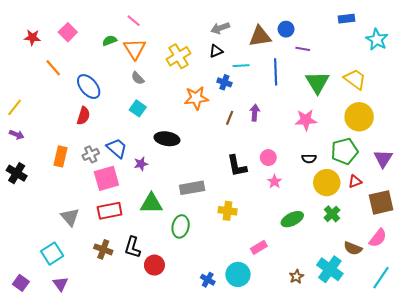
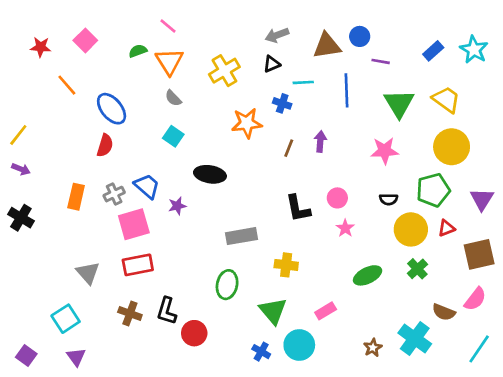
blue rectangle: (347, 19) -> (433, 51), moved, turned -35
green triangle: (151, 203) -> (273, 311), moved, turned 50

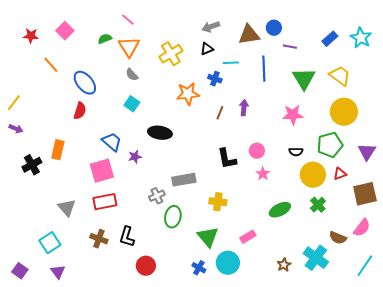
gray cross: (114, 194) -> (157, 196), moved
black cross: (21, 218) -> (32, 165), moved, turned 30
red circle: (194, 333) -> (146, 266), moved

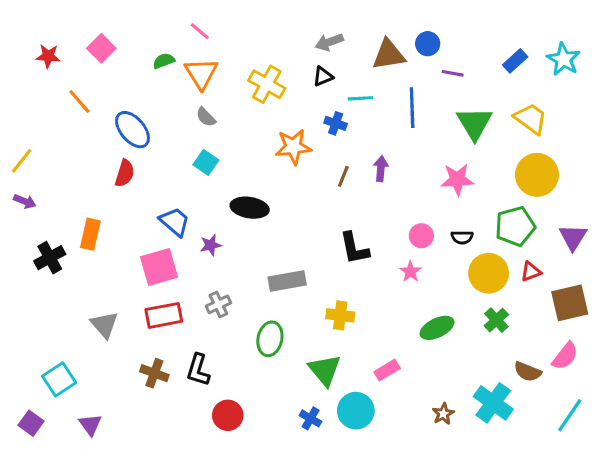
yellow cross: (171, 54) -> (267, 84), turned -30
pink circle: (257, 151) -> (421, 236), moved
gray cross: (157, 196) -> (218, 304), moved
cyan square: (50, 243) -> (59, 379), moved

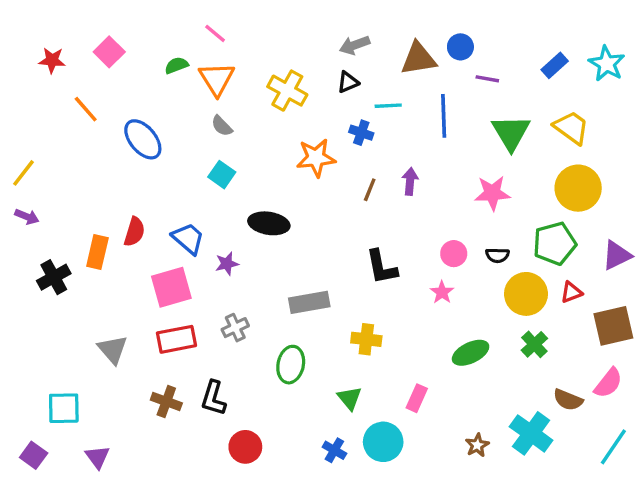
red semicircle: (125, 173) -> (134, 232), moved
purple triangle: (573, 237) -> (617, 255), turned 32
green triangle: (325, 370) -> (350, 398), size x0.7
pink rectangle: (387, 370) -> (417, 398), turned -35
cyan square: (59, 379) -> (64, 408), turned 32

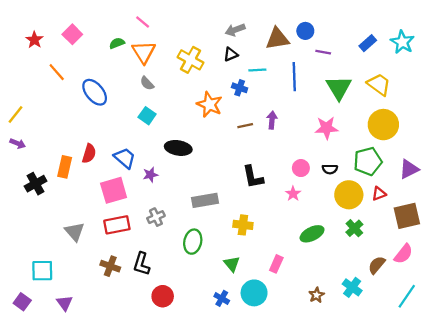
red star: (52, 60) -> (34, 40), turned 30
orange star: (316, 158) -> (209, 104), turned 30
brown line: (370, 190) -> (245, 126), turned 56
brown semicircle: (568, 400) -> (377, 265), turned 108
cyan cross: (531, 433) -> (352, 287), size x0.7

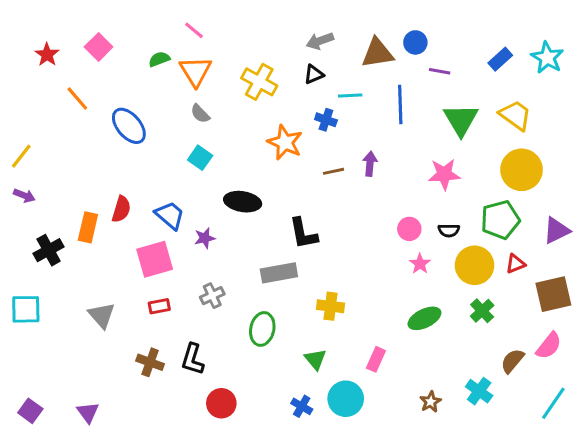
black L-shape: (253, 177) -> (303, 233), moved
pink star: (293, 194) -> (420, 264), moved
red rectangle: (117, 225) -> (159, 306), size x0.6
cyan square: (42, 271) -> (26, 309), moved

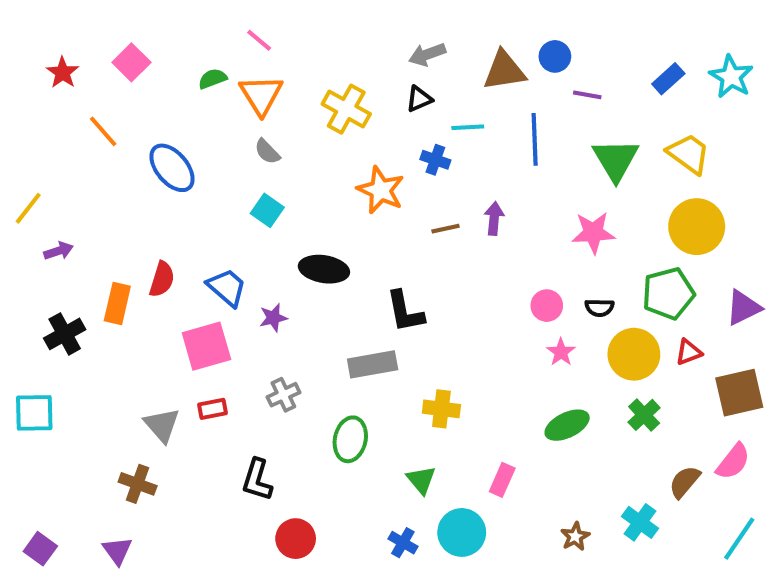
purple arrow: (24, 196) -> (59, 251), moved, turned -40
gray triangle: (102, 315) -> (162, 425), moved
brown cross: (150, 362) -> (138, 484), moved

